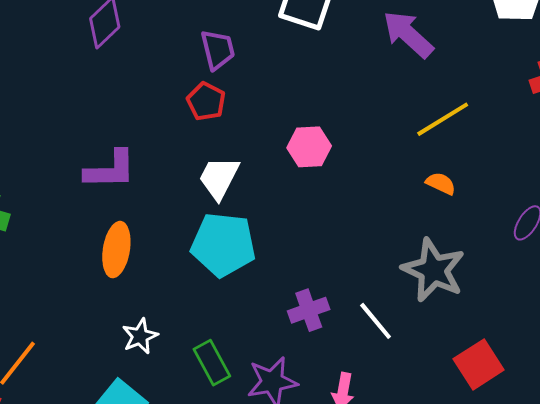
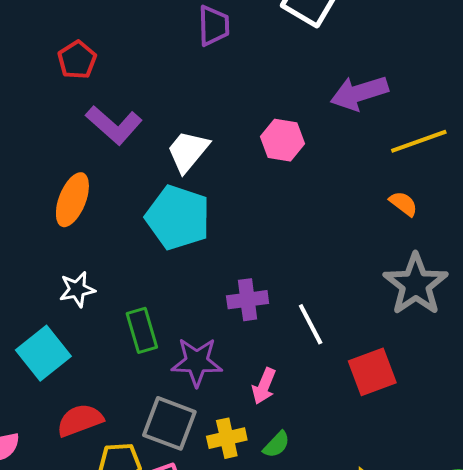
purple arrow: (408, 34) -> (359, 93), moved, turned -72
red pentagon: (206, 101) -> (77, 60), moved
purple L-shape: (110, 170) -> (114, 125), moved, turned 30
gray star: (433, 270) -> (416, 284), moved
red square: (479, 364) -> (372, 372), moved

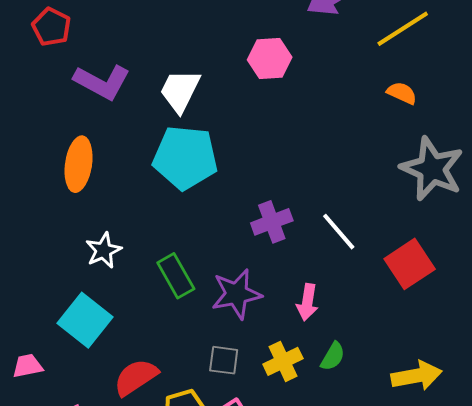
gray square: (169, 423) -> (224, 360), size x0.6

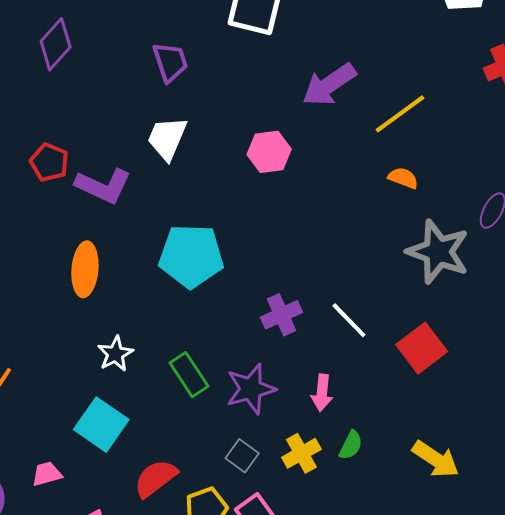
red pentagon: (51, 27) -> (49, 162), moved
white trapezoid: (180, 91) -> (167, 138), moved
gray square: (224, 360) -> (242, 456), turned 32
yellow arrow: (417, 376) -> (436, 459), turned 48

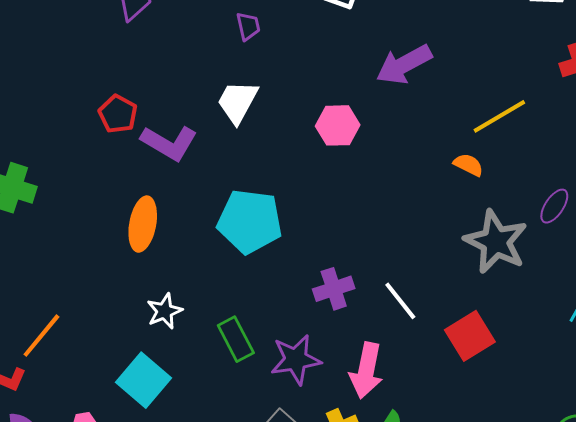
purple trapezoid: (170, 62) -> (248, 26), size x0.7
yellow line: (400, 114) -> (499, 116), moved
pink arrow: (322, 393) -> (366, 370), size x1.5

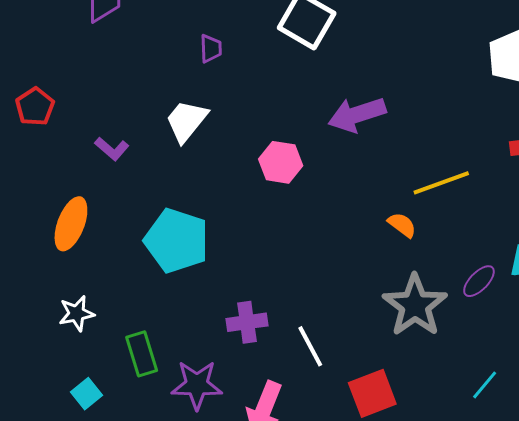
red pentagon: (118, 114) -> (35, 107), moved
purple L-shape: (169, 143) -> (112, 149), size x0.6
cyan square: (144, 380) -> (87, 394), moved, size x0.6

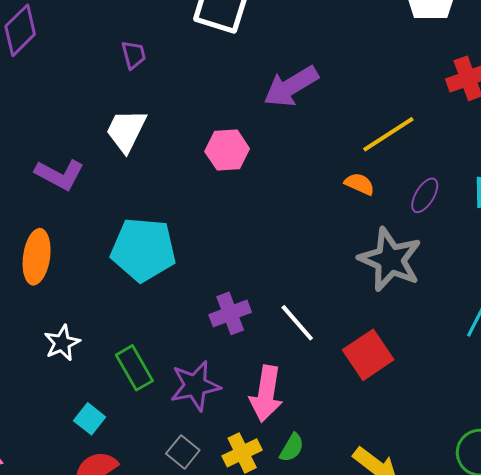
purple L-shape: (112, 149) -> (60, 174), size x1.4
purple ellipse: (479, 281) -> (425, 195), moved

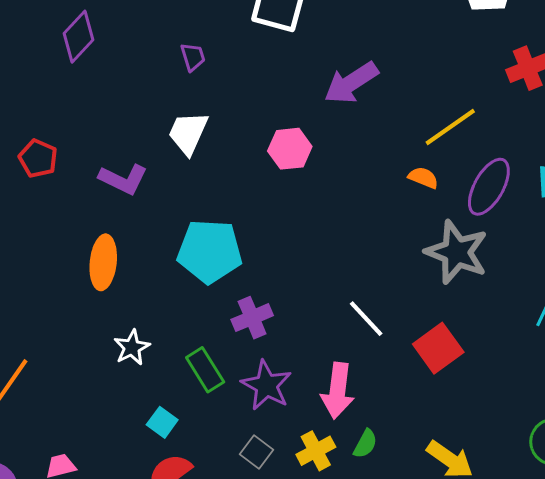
purple ellipse: (425, 195) -> (489, 187), size x1.6
purple cross: (230, 313) -> (252, 318), moved
purple star: (195, 386) -> (266, 385), turned -30

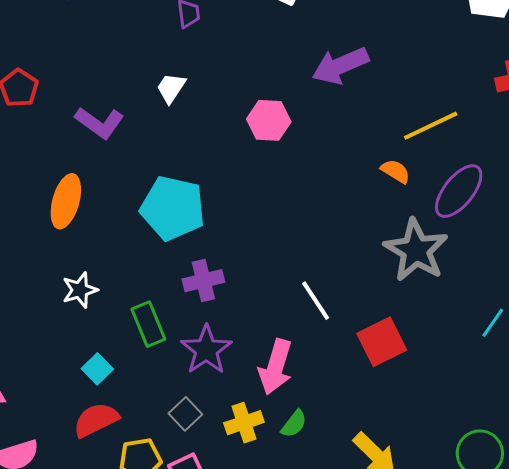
white trapezoid: (188, 133) -> (171, 88), size x0.7

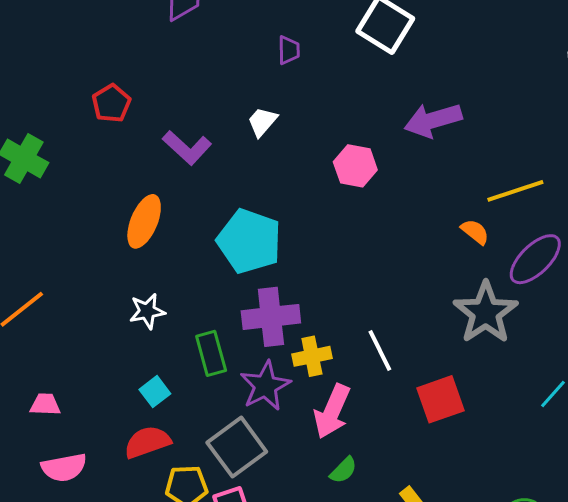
purple cross: (203, 281) -> (271, 317), size x1.4
gray square: (185, 414) -> (237, 447), size x1.8
yellow cross: (244, 423) -> (312, 356), moved

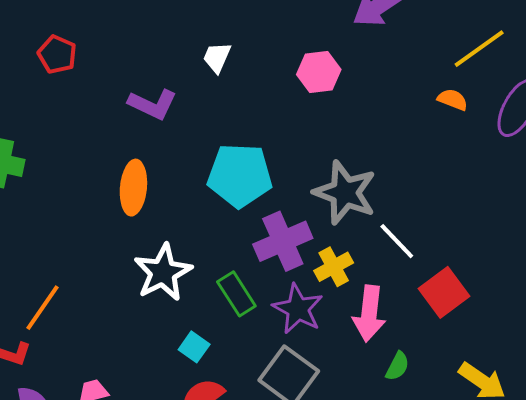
red pentagon: (111, 103) -> (57, 54), moved
white star: (147, 311) -> (163, 272), size x1.6
gray star: (486, 313) -> (345, 193), moved
red square: (441, 399) -> (444, 292), moved

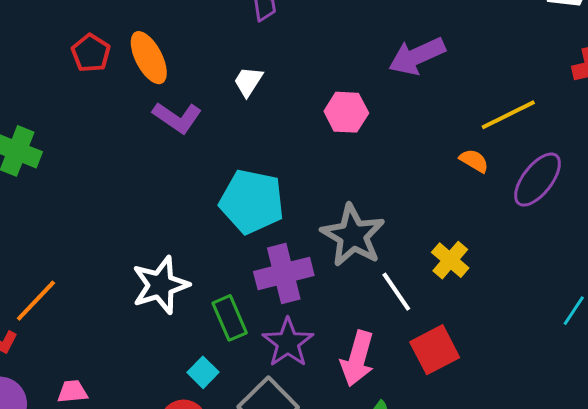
orange ellipse: (133, 188) -> (149, 58), moved, turned -42
yellow cross: (334, 267) -> (450, 260), moved, turned -30
cyan square: (194, 347) -> (203, 372), moved

